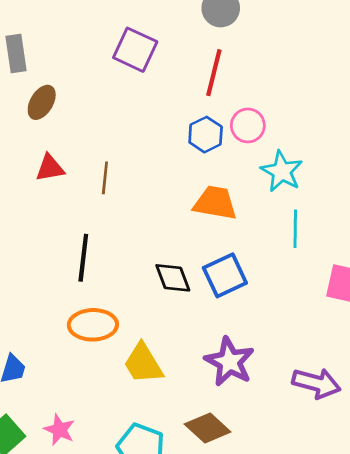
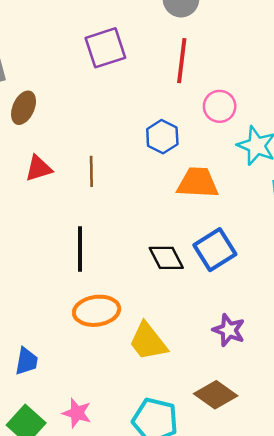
purple square: (135, 50) -> (105, 48), turned -36
blue hexagon: (206, 135) -> (162, 137), moved
purple star: (229, 362) -> (229, 330), size x0.7

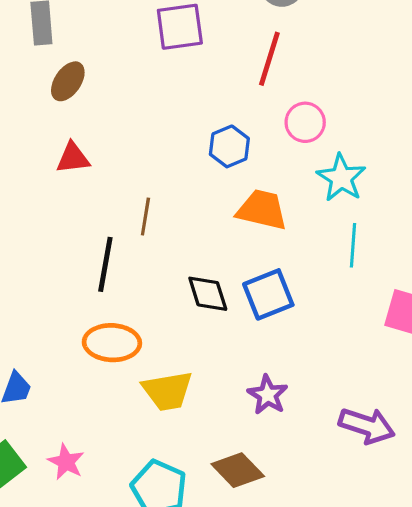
brown line: (91, 171) -> (145, 217), moved
yellow trapezoid: (148, 341) -> (167, 391), turned -72

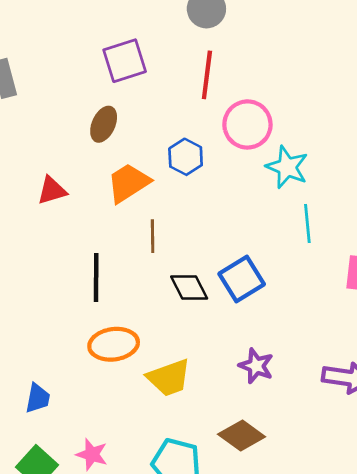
brown ellipse: (68, 81) -> (104, 124), moved
pink circle: (305, 122) -> (247, 124), size x1.4
orange trapezoid: (262, 210) -> (128, 183), moved, turned -36
brown line: (145, 217) -> (153, 236), moved

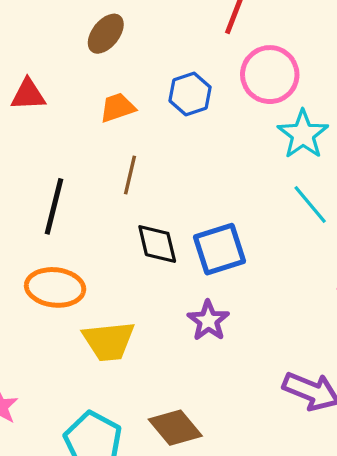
orange trapezoid: (128, 183) -> (118, 108), size x0.7
cyan line: (307, 224) -> (310, 204), turned -48
purple star: (256, 366) -> (208, 321), moved

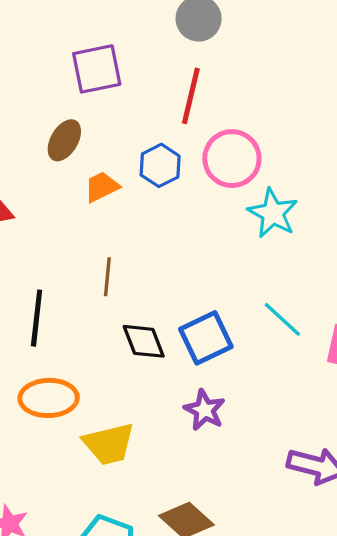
blue hexagon: (190, 94) -> (160, 165), moved
orange trapezoid: (118, 108) -> (102, 187), moved
cyan line: (310, 204) -> (282, 319), moved

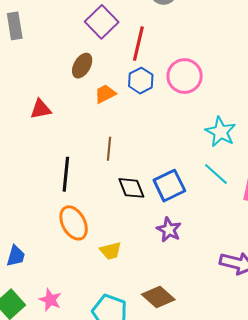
purple square: (97, 69) -> (102, 22), turned -32
red line: (191, 96) -> (138, 44), moved
cyan star: (273, 213) -> (221, 132), moved
orange ellipse: (49, 398) -> (74, 223), turned 64
yellow trapezoid: (109, 444) -> (111, 251), size x0.7

